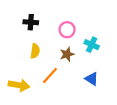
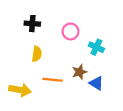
brown star: (67, 54) -> (79, 72), moved
orange line: (50, 76) -> (53, 80), turned 54

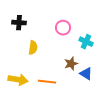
black cross: (32, 24) -> (19, 23), moved
orange line: (53, 80) -> (47, 82), moved

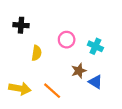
pink circle: (63, 28) -> (67, 40), moved
orange line: (47, 82) -> (52, 91), turned 36

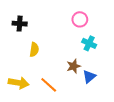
pink circle: (67, 40) -> (80, 19), moved
blue triangle: (95, 82) -> (89, 77), turned 48

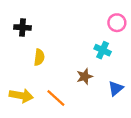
pink circle: (80, 19) -> (117, 23), moved
blue triangle: (89, 77) -> (116, 88), moved

